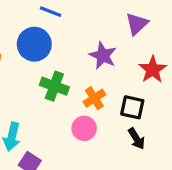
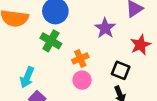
green cross: (54, 86) -> (51, 41), moved
orange cross: (94, 98) -> (80, 58), moved

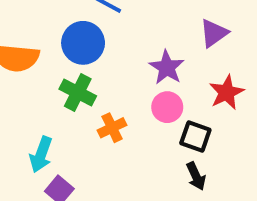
orange cross: (80, 58) -> (112, 128), moved
pink circle: (82, 80) -> (167, 107), moved

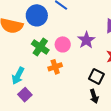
blue circle: (83, 43) -> (37, 15), moved
pink circle: (167, 107) -> (63, 44), moved

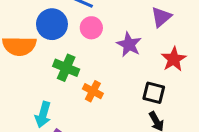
pink circle: (63, 44) -> (91, 28), moved
orange cross: (55, 67) -> (93, 91), turned -32

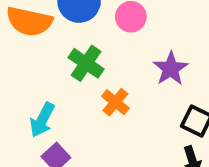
purple star: (129, 44) -> (171, 69), moved

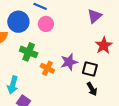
purple star: (171, 69) -> (69, 62), moved, turned 30

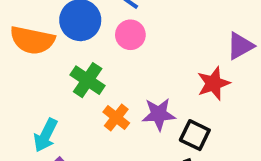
purple triangle: (95, 16) -> (240, 46), moved
red star: (104, 45) -> (213, 83), moved

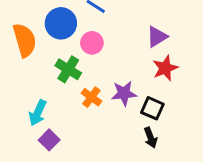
pink circle: (130, 35) -> (92, 43), moved
orange semicircle: (32, 40) -> (25, 40), turned -116
purple triangle: (240, 46) -> (157, 37), moved

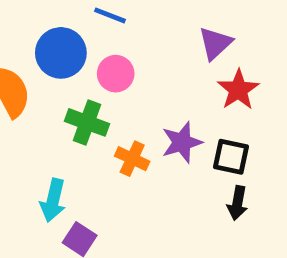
black arrow: (151, 138) -> (237, 203), turned 42

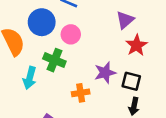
orange cross: (132, 159) -> (81, 93), moved, turned -36
cyan arrow: (53, 200) -> (30, 78), moved

